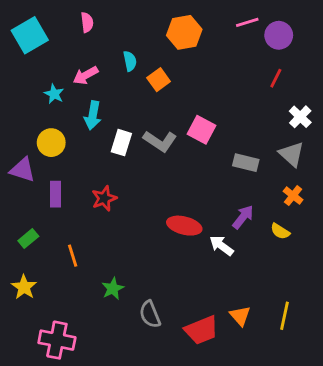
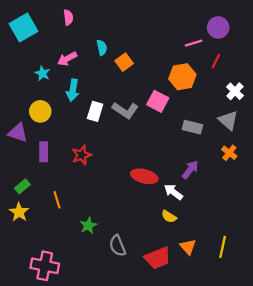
pink line: (247, 22) -> (194, 43), moved
orange hexagon: (184, 32) -> (182, 77), moved
yellow semicircle: (280, 231) -> (169, 217), moved
yellow star: (24, 287) -> (19, 212), moved

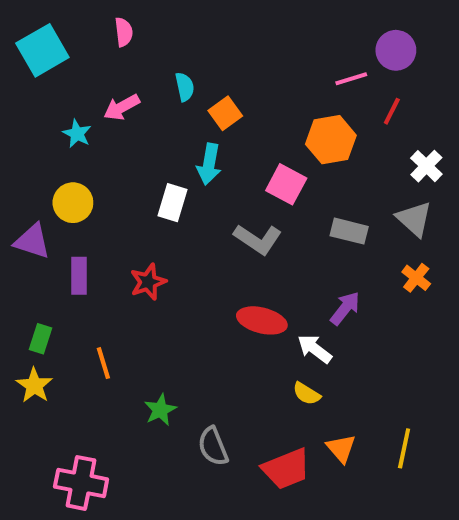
cyan arrow: (73, 90) -> (209, 164), moved
gray L-shape: (125, 110) -> (258, 239), moved
green rectangle: (22, 186) -> (40, 339), turned -32

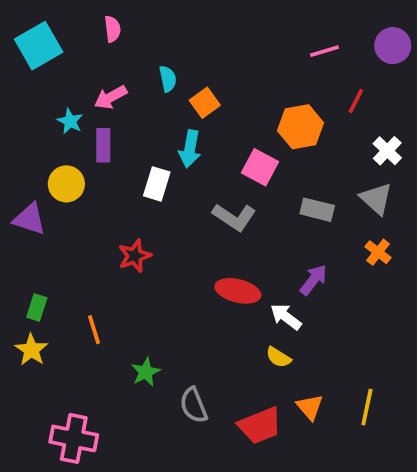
purple circle: (396, 50) -> (393, 46), moved
pink line: (351, 79) -> (325, 51), moved
purple rectangle: (79, 276) -> (103, 145), moved

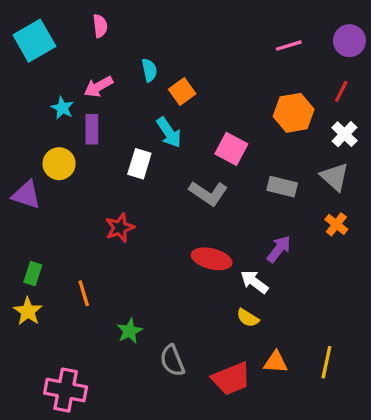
red line: (356, 101) -> (341, 91), moved
orange hexagon: (301, 127) -> (294, 113), moved
cyan arrow: (190, 149) -> (169, 133), turned -44
orange triangle: (310, 407) -> (276, 362), turned -45

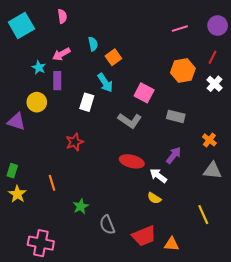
gray triangle: (335, 177) -> (212, 171), moved, turned -36
green rectangle: (33, 274) -> (12, 171), moved
orange triangle: (276, 362) -> (172, 244), moved
yellow line: (326, 362) -> (203, 215), moved, turned -36

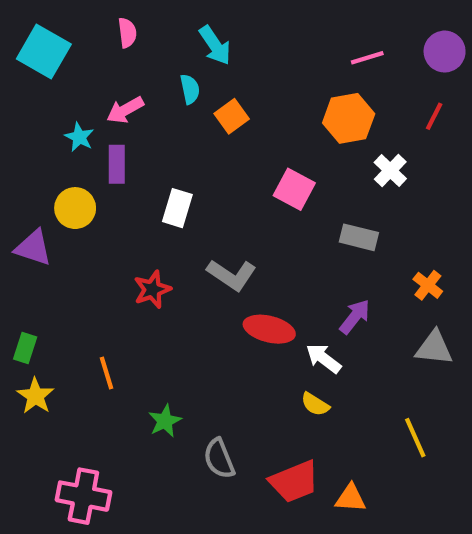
cyan square: (21, 26) -> (44, 52), turned -30
orange hexagon: (183, 70) -> (349, 118), moved
cyan arrow: (105, 83) -> (215, 45), moved
white cross: (215, 84) -> (390, 170), moved
gray L-shape: (130, 121) -> (232, 275), moved

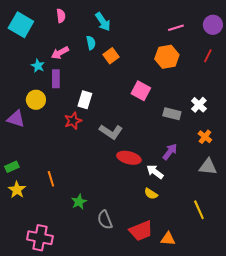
white cross: (390, 170) -> (199, 105), moved
red star: (152, 289) -> (73, 121), moved
green rectangle: (25, 348) -> (12, 167), turned 48

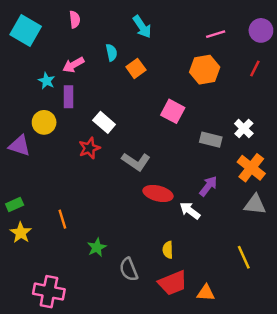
cyan arrow: (103, 22) -> (142, 27), moved
white rectangle: (85, 100) -> (104, 122), turned -66
orange cross: (205, 137) -> (251, 168), size x1.6
yellow semicircle: (151, 194) -> (168, 250), moved, turned 56

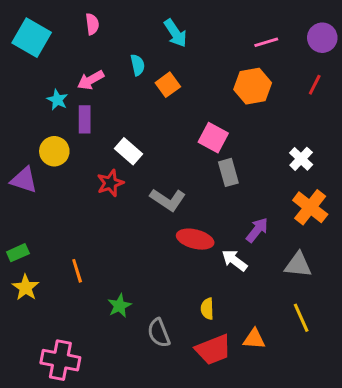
gray rectangle: (211, 140) -> (228, 172), moved, turned 60
gray triangle: (255, 205) -> (298, 265), moved
orange triangle: (206, 293) -> (254, 339), moved

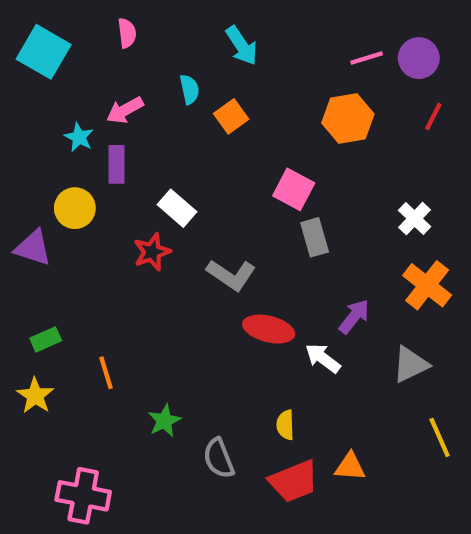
purple circle: (322, 38) -> (419, 58), moved
green rectangle: (18, 253) -> (46, 339), moved
gray triangle: (298, 265) -> (410, 364), turned -32
yellow line: (301, 318) -> (440, 437), moved

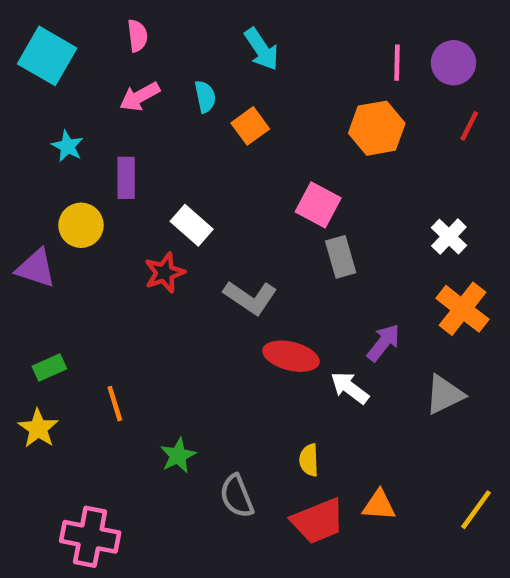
pink line: (367, 58) -> (397, 63), turned -72
pink arrow: (125, 110) -> (140, 97), moved
cyan star: (79, 137) -> (67, 146), moved
yellow line: (440, 437) -> (476, 510), moved, turned 60

